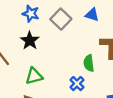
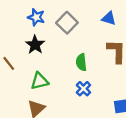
blue triangle: (92, 15) -> (109, 18), moved
green semicircle: (89, 63) -> (81, 62), moved

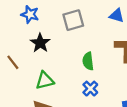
blue star: (36, 17) -> (30, 14), moved
gray square: (67, 23) -> (73, 20), turned 30

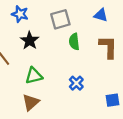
green semicircle: (88, 61) -> (74, 42), moved

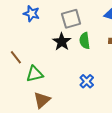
black star: (30, 41) -> (62, 42), moved
green triangle: (34, 76) -> (35, 74), moved

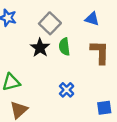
gray square: (71, 19) -> (50, 23), turned -30

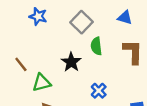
black star: (40, 48) -> (71, 62), moved

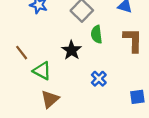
green triangle: (42, 83) -> (42, 71), turned 42

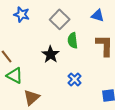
green triangle: (42, 71) -> (15, 75), moved

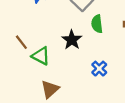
green triangle: (15, 75) -> (41, 56), moved

